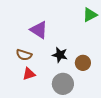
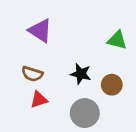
green triangle: (90, 15) -> (117, 40), moved, turned 42
purple triangle: (39, 30) -> (40, 31), moved

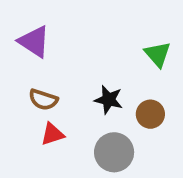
purple triangle: (40, 31) -> (34, 42), moved
green triangle: (117, 40) -> (158, 54), turned 35

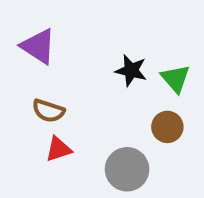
green triangle: (158, 54) -> (175, 79), moved
black star: (109, 100) -> (131, 70), moved

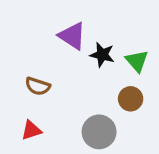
purple triangle: (38, 46) -> (72, 36), moved
red triangle: (58, 149) -> (31, 130), moved

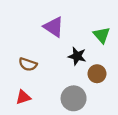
black star: (102, 55) -> (77, 56), moved
green triangle: (137, 61) -> (102, 35), moved

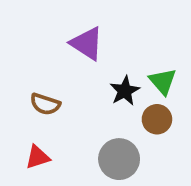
green triangle: (102, 35) -> (163, 81), moved
black star: (77, 56) -> (125, 91), turned 30

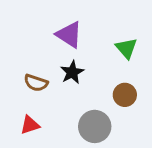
green triangle: (163, 81) -> (126, 48), moved
black star: (125, 91) -> (72, 72), moved

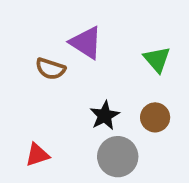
black star: (72, 72) -> (105, 116), moved
brown semicircle: (36, 83) -> (50, 69), moved

